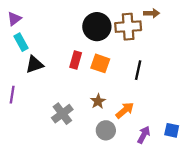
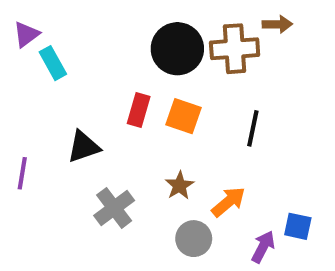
cyan rectangle: (21, 42) -> (53, 63), moved
black triangle: (34, 65) -> (83, 147), moved
blue square: (172, 130) -> (298, 226), moved

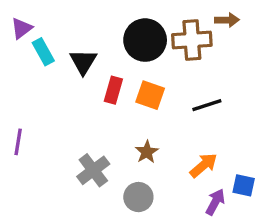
black line: (253, 128) -> (207, 105), turned 60
black triangle: (83, 147) -> (83, 62), moved, turned -40
orange arrow: (228, 202) -> (204, 165), moved
gray circle: (194, 239) -> (138, 197), moved

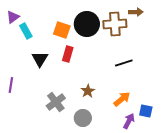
black triangle: (83, 62) -> (40, 59), moved
orange square: (150, 95) -> (62, 30), moved

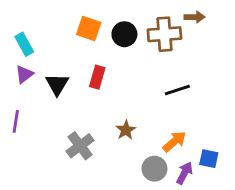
purple triangle: (13, 17) -> (24, 74), moved
black circle: (87, 24) -> (124, 34), size x0.7
orange square: (62, 30) -> (89, 28), moved
cyan rectangle: (26, 31) -> (24, 44), moved
gray circle: (83, 118) -> (154, 169), moved

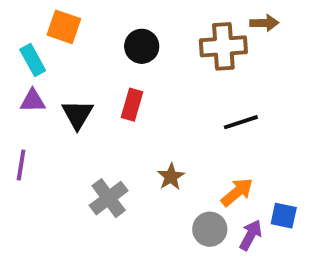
orange square: (89, 28) -> (64, 27), moved
black circle: (124, 34) -> (142, 46), moved
purple triangle: (24, 74) -> (33, 101), turned 36

